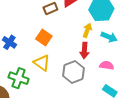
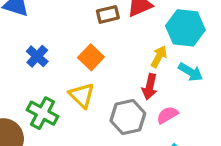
pink semicircle: (107, 65) -> (167, 115), moved, turned -48

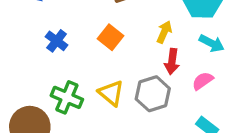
yellow arrow: (159, 57) -> (164, 32), moved
yellow triangle: (82, 95) -> (111, 93), moved
pink semicircle: (167, 115) -> (203, 81), moved

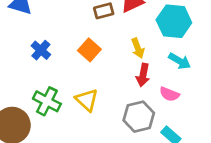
yellow arrow: (164, 32) -> (138, 48), turned 132
pink semicircle: (203, 81) -> (169, 94), turned -126
gray hexagon: (153, 94) -> (139, 117), moved

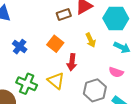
red arrow: (143, 75) -> (72, 62), moved

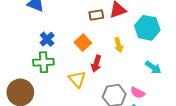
cyan arrow: (122, 47) -> (153, 67), moved
pink semicircle: (116, 72) -> (138, 93), moved
green cross: (27, 84) -> (43, 62), moved, turned -36

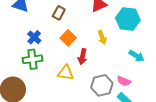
brown rectangle: (96, 15) -> (59, 13), moved, turned -48
yellow triangle: (77, 79) -> (66, 73), turned -36

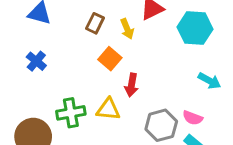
blue cross: (34, 37) -> (36, 61), moved
yellow arrow: (102, 37) -> (127, 29), moved
green cross: (32, 59) -> (71, 113), moved

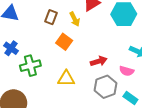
red arrow: (132, 85) -> (99, 61), moved, turned -112
green cross: (71, 113) -> (30, 66), moved
pink semicircle: (193, 118) -> (127, 71), moved

